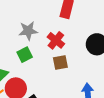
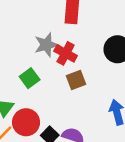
gray star: (28, 31) -> (46, 45), moved

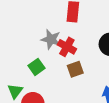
gray star: (46, 45) -> (51, 39), turned 30

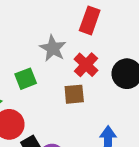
red cross: (67, 47) -> (86, 65), moved

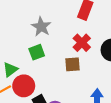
gray star: (53, 48) -> (41, 27), moved

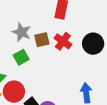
brown square: (73, 64) -> (42, 40), moved

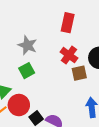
brown square: (42, 40) -> (79, 73), moved

